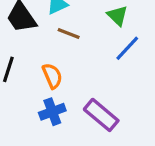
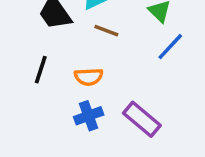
orange semicircle: (52, 76) -> (89, 77), turned 110

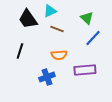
orange semicircle: (89, 77) -> (59, 55), moved
purple rectangle: (142, 119) -> (85, 70), moved, turned -45

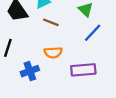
blue cross: (47, 77) -> (30, 71), moved

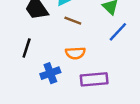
purple rectangle: (83, 70) -> (94, 79), moved

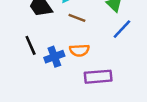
black line: (27, 48) -> (31, 45), turned -42
blue cross: (50, 73) -> (54, 57), moved

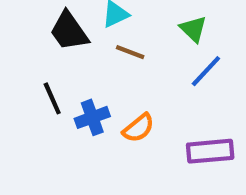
orange semicircle: (79, 50) -> (139, 128), moved, turned -36
purple rectangle: (98, 77) -> (210, 151), moved

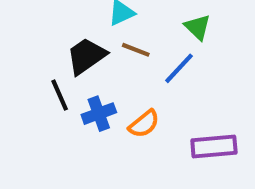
black trapezoid: (69, 31) -> (86, 56), moved, turned 90
blue line: (206, 71) -> (179, 68), moved

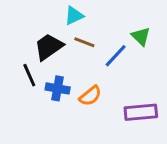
green triangle: (198, 27) -> (141, 36), moved
blue cross: (99, 114) -> (58, 88), turned 30

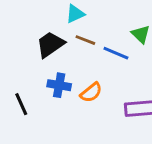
blue line: (116, 56) -> (116, 53), turned 70
black line: (29, 75) -> (21, 104), moved

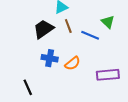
brown line: (85, 40) -> (68, 26), turned 48
black line: (21, 104) -> (28, 87), moved

